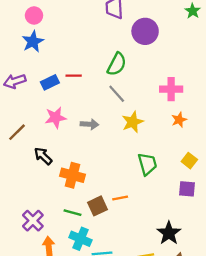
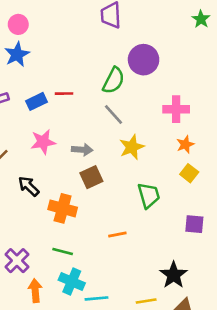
purple circle: (145, 31) -> (144, 60), moved
yellow square: (189, 161) -> (189, 173), moved
brown square: (97, 206) -> (91, 177), moved

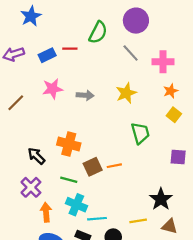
green semicircle: (114, 81) -> (98, 32), moved
gray line: (114, 114) -> (131, 53), moved
brown square: (91, 177) -> (93, 167), moved
black arrow: (29, 186) -> (36, 156), moved

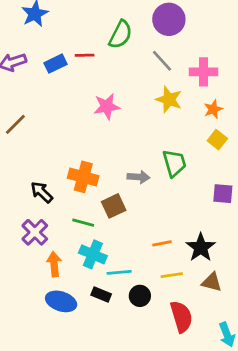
pink star: (53, 89) -> (107, 106), moved
yellow star: (126, 93) -> (169, 100), moved, turned -30
gray arrow: (85, 95) -> (138, 177), moved
orange line: (114, 166) -> (162, 243), moved

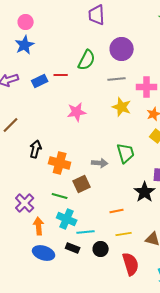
gray line: (162, 61) -> (117, 79), turned -54
black arrow: (42, 192) -> (36, 149), moved, turned 60
black star: (201, 247) -> (145, 192), moved

